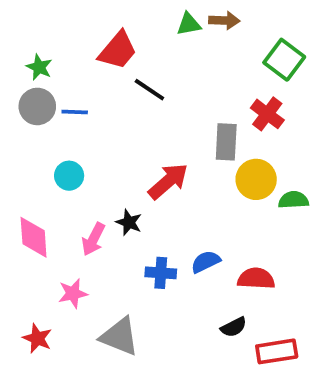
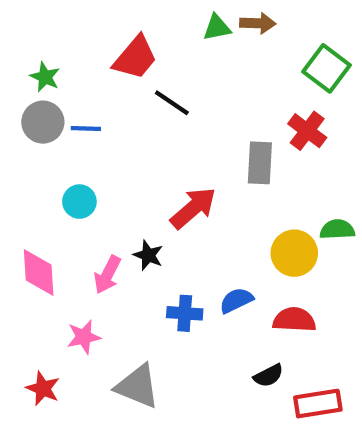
yellow circle: (256, 179) -> (294, 253), moved

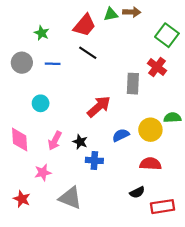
red trapezoid: (135, 58) -> (84, 25), moved
green star: (45, 77) -> (42, 33), moved
blue line: (86, 129) -> (53, 64), moved
black star: (148, 255) -> (80, 142), moved
blue semicircle: (236, 300) -> (121, 135), moved

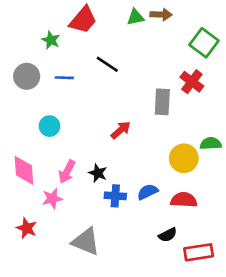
red trapezoid: (84, 25) -> (83, 20), moved
red arrow: (99, 107) -> (121, 130), size x0.7
blue semicircle: (121, 135) -> (148, 192), moved
pink star: (43, 173) -> (52, 199), moved
red star: (22, 199) -> (27, 228), moved

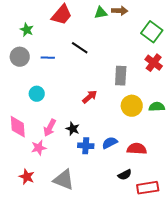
green star: (51, 40) -> (27, 30), moved
red cross: (192, 82) -> (154, 63), moved
yellow circle: (184, 158) -> (132, 106), moved
red star: (27, 228) -> (27, 177), moved

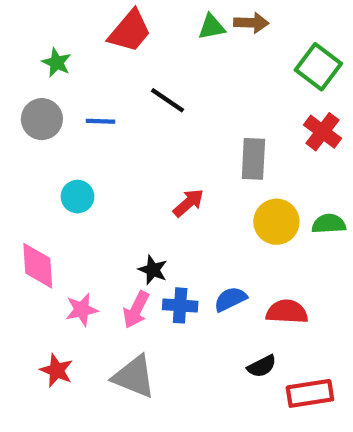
pink arrow: (50, 128) -> (136, 310), moved

